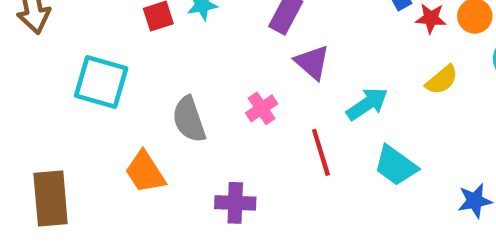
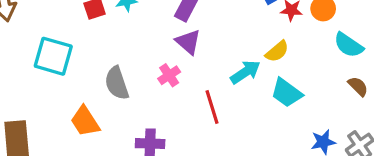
purple triangle: (312, 62) -> (188, 42), moved
yellow semicircle: (442, 80) -> (277, 51), moved
cyan trapezoid: (396, 166) -> (287, 93), moved

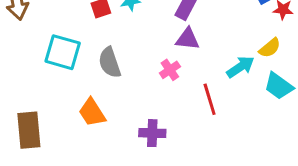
purple triangle: (188, 42) -> (188, 39), turned -35
gray semicircle: (117, 83) -> (110, 63), moved

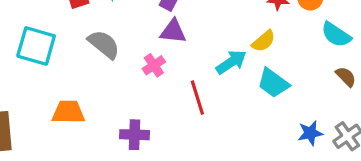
gray semicircle: (110, 63) -> (104, 44), moved, turned 148
orange trapezoid: (92, 112) -> (68, 112), turned 124

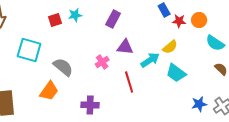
purple triangle: (173, 31) -> (125, 47), moved
gray semicircle: (104, 44) -> (63, 67), moved
orange trapezoid: (68, 112) -> (49, 91), turned 125

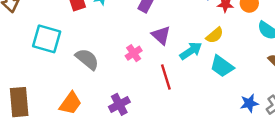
purple triangle: (125, 47) -> (161, 35), turned 36
orange trapezoid: (49, 91) -> (70, 103), moved
purple cross: (90, 105) -> (119, 104), turned -30

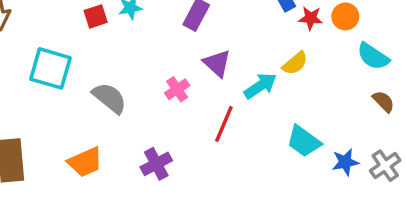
cyan trapezoid: (222, 66) -> (304, 141), moved
red line: (166, 77) -> (224, 124), turned 40
orange trapezoid: (70, 103) -> (85, 162), turned 30

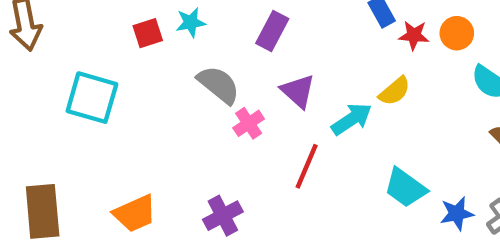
gray semicircle: (109, 98) -> (219, 85), moved

